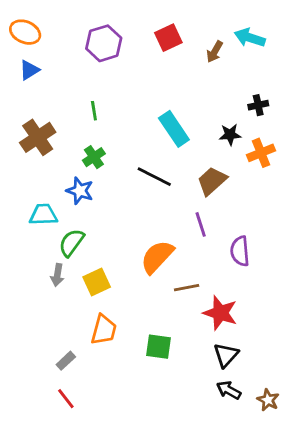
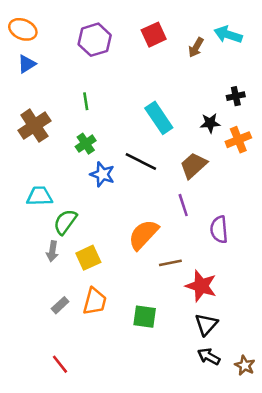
blue star: (80, 191) -> (102, 174), moved
gray rectangle: (66, 361) -> (60, 305), moved

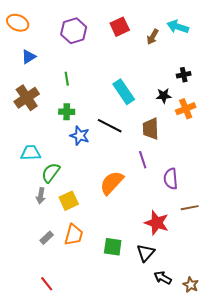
blue triangle: (27, 64) -> (29, 57), moved
green cross: (86, 144) -> (67, 112), turned 35
brown trapezoid: (193, 165) -> (151, 129), turned -50
brown line: (170, 263) -> (190, 208), moved
black triangle: (206, 324) -> (146, 253), moved

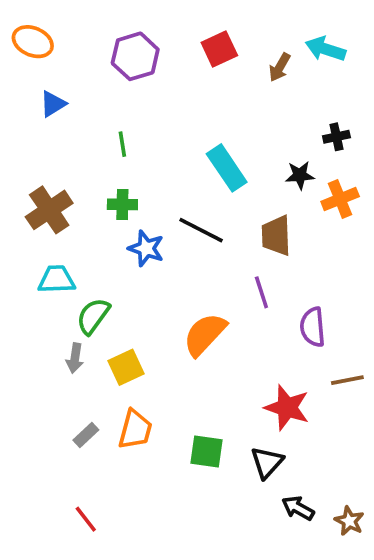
brown cross: (27, 98) -> (49, 210), moved

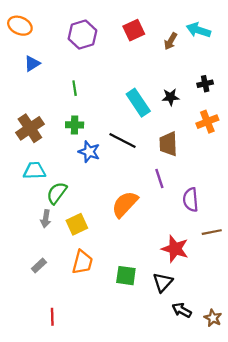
black star: (300, 175) -> (171, 97), moved
gray rectangle: (86, 435) -> (39, 266), moved
red line: (86, 519) -> (52, 317), turned 36

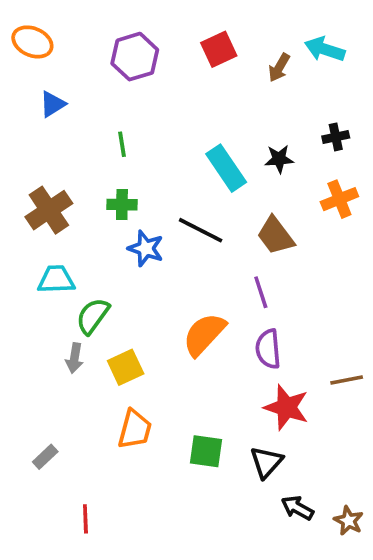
brown trapezoid: (168, 144) -> (275, 236), turned -35
purple semicircle: (191, 200) -> (268, 349), moved
gray rectangle: (39, 266) -> (45, 457), moved

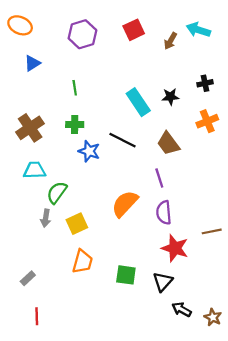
red line: (85, 519) -> (37, 316), moved

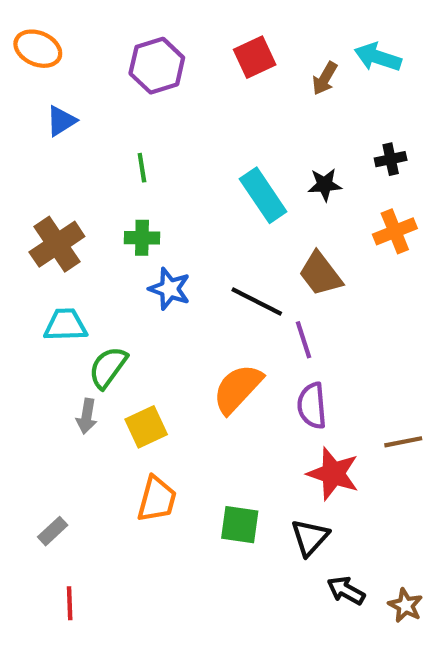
black line: (123, 140) -> (257, 302), moved

